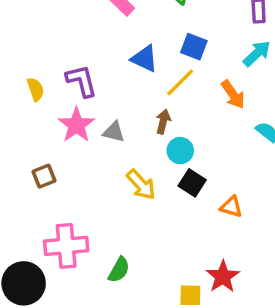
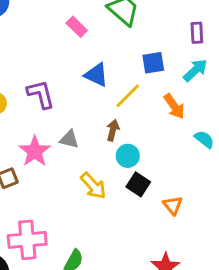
blue square: (194, 47) -> (153, 63), moved, turned -30
pink star: (76, 125) -> (35, 151), moved
orange triangle: (231, 207) -> (173, 205), turned 35

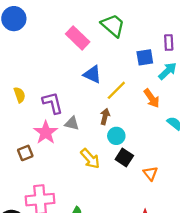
pink rectangle: (77, 27) -> (78, 38), size x1.5
blue square: (153, 63) -> (145, 57), moved
purple L-shape: (41, 94) -> (53, 103), moved

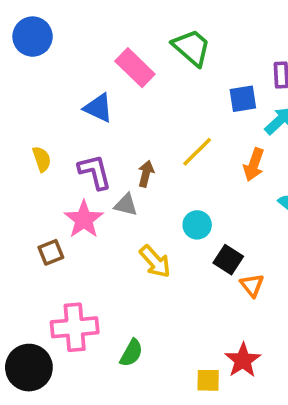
blue triangle: (92, 74) -> (98, 108), moved
orange arrow: (152, 98) -> (254, 165), turned 54
brown arrow: (105, 117) -> (146, 174), moved
black square: (124, 158) -> (228, 260), moved

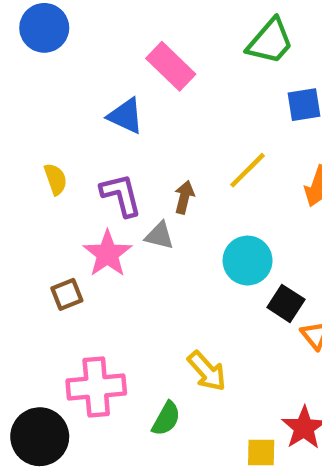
green trapezoid: (192, 48) -> (270, 41), moved, turned 90
cyan circle: (197, 225) -> (248, 261), size x1.4
yellow arrow: (155, 261) -> (207, 371), moved

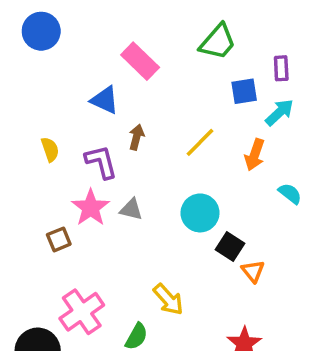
brown arrow: (184, 197) -> (136, 137), moved
gray triangle: (159, 236) -> (131, 209), moved
pink cross: (96, 387) -> (82, 312), turned -30

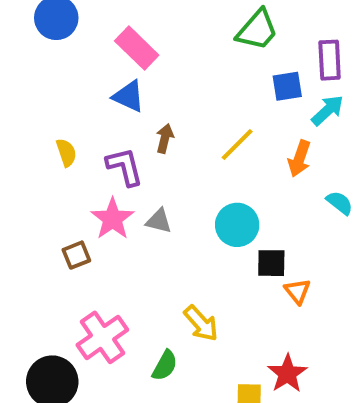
pink rectangle: (140, 61) -> (137, 48), moved
purple rectangle: (281, 68) -> (330, 60), size x1.4
black square: (230, 246) -> (271, 263), turned -32

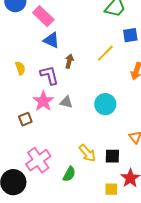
pink rectangle: (137, 48) -> (43, 16), moved
yellow line: (237, 144) -> (105, 53), moved
black square: (271, 263) -> (112, 156), moved

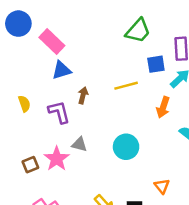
blue triangle: (51, 40) -> (61, 70), turned -42
yellow line: (105, 53) -> (126, 86), turned 30
pink star: (43, 101) -> (57, 159), moved

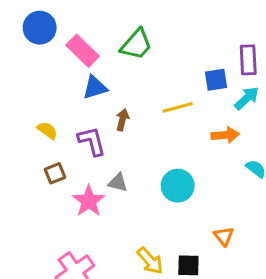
green trapezoid: (138, 31) -> (136, 45), moved
yellow semicircle: (24, 104) -> (47, 130), turned -35
orange arrow: (163, 107) -> (225, 135), turned -114
brown square: (30, 165) -> (55, 173), moved

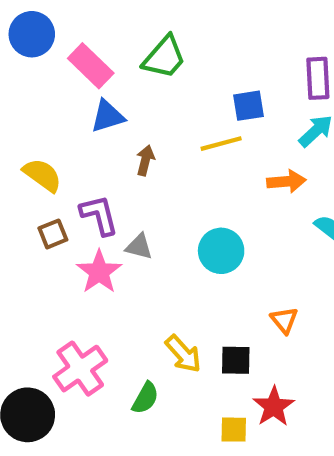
blue square: (216, 80) -> (248, 106), moved
yellow semicircle: (47, 130) -> (42, 175), size x1.4
purple L-shape: (92, 141) -> (99, 215), moved

